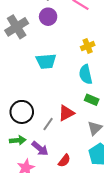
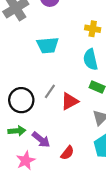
yellow cross: (88, 46) -> (93, 29), turned 32
gray line: (48, 124) -> (50, 91), moved

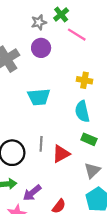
gray line: (50, 91) -> (41, 144), turned -32
purple arrow: (41, 140) -> (32, 193), turned 102

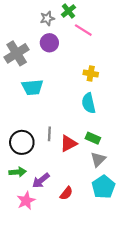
cyan trapezoid: (39, 97) -> (32, 87), moved
green rectangle: (89, 139) -> (93, 138), moved

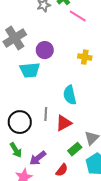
purple circle: (49, 43) -> (45, 50), moved
cyan semicircle: (89, 103) -> (70, 95), moved
green rectangle: (93, 138) -> (75, 149), moved, turned -64
green arrow: (18, 172) -> (16, 150), turned 63

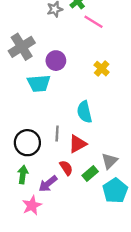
yellow cross: (85, 57) -> (102, 69), turned 32
green arrow: (16, 150) -> (23, 175), turned -140
red semicircle: (62, 170) -> (66, 168), moved, turned -72

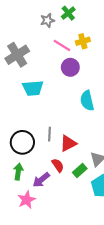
pink line: (94, 22) -> (62, 45), moved
purple circle: (56, 61) -> (70, 67), moved
yellow cross: (102, 69) -> (83, 41), moved, turned 32
cyan semicircle: (84, 112) -> (87, 101), moved

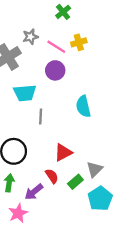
gray star: (47, 20) -> (30, 37), moved
purple circle: (70, 67) -> (55, 70), moved
gray line: (49, 134) -> (41, 116), moved

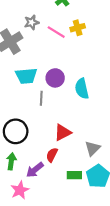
purple circle: (55, 70) -> (55, 78), moved
red semicircle: (52, 176) -> (52, 155), turned -120
green rectangle: (75, 182) -> (74, 175), moved, turned 40

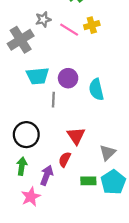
red triangle: (63, 132) -> (76, 136), turned -36
purple arrow: (35, 170) -> (47, 175), turned 150

